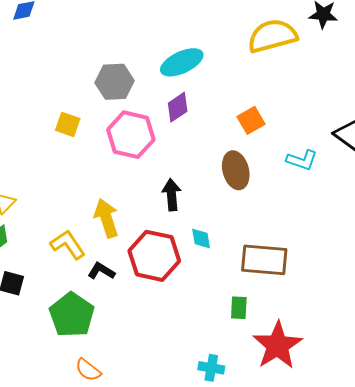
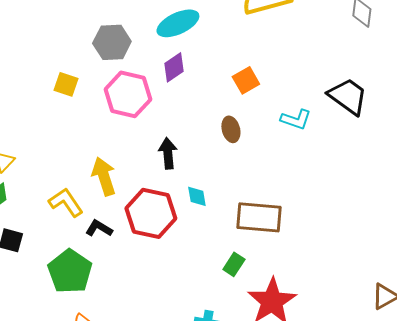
brown ellipse: (236, 170) -> (231, 129), size x0.7
green rectangle: (239, 308) -> (234, 264), turned 30

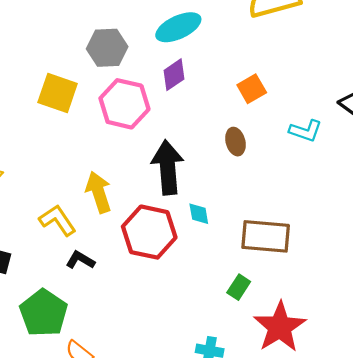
yellow square: (66, 84) -> (58, 93), size x1.5
black arrow: (168, 153) -> (168, 167), size x1.6
black L-shape: (99, 228) -> (80, 260), moved
green pentagon: (70, 271) -> (44, 313), moved

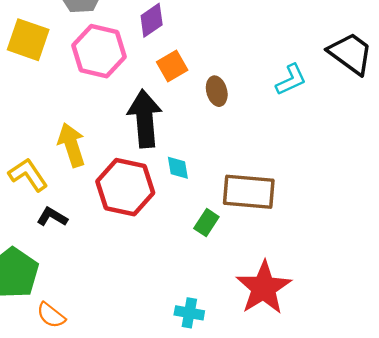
orange square: (252, 89) -> (172, 66), moved
cyan L-shape: (306, 131) -> (291, 80), turned -44
green rectangle: (239, 287) -> (206, 223), moved

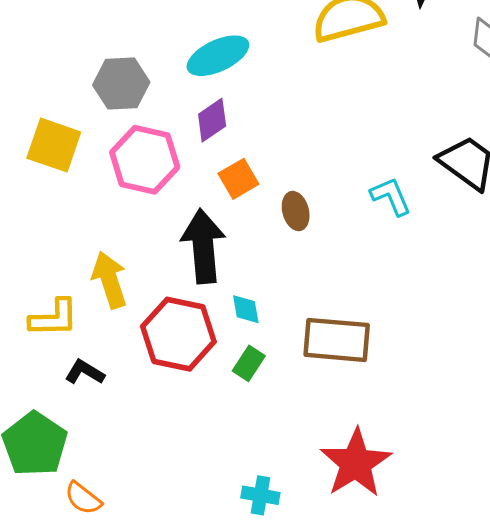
cyan L-shape: (291, 80) -> (391, 196), turned -88
yellow L-shape: (28, 175) -> (54, 318), turned 123
green rectangle: (206, 223) -> (249, 363), moved

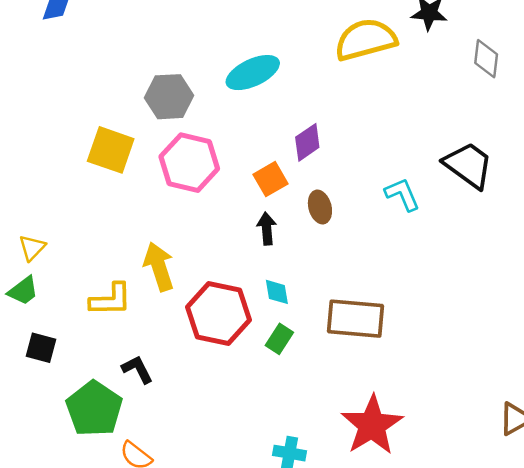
purple diamond: (212, 120) -> (307, 142), moved
black arrow: (203, 246) -> (267, 229), moved, size x0.5
black L-shape: (85, 372) -> (137, 369), moved, turned 32

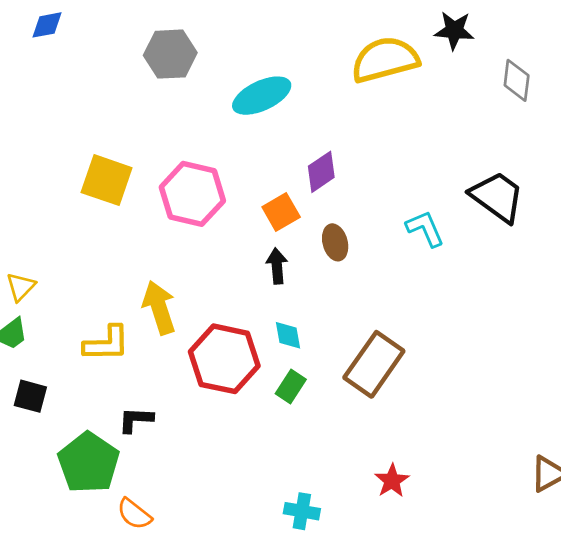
gray hexagon: (169, 97) -> (170, 54), moved
brown rectangle: (355, 319) -> (374, 364), turned -60
black L-shape: (137, 369) -> (136, 420), turned -60
red star: (372, 425) -> (392, 481), size x0.5

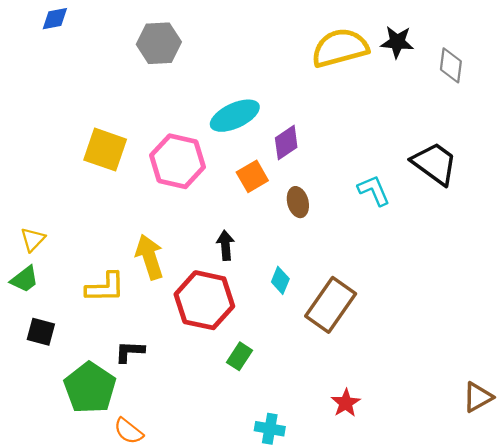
black star: (454, 30) -> (397, 42), moved
cyan ellipse: (262, 96) -> (235, 116), moved
black arrow: (277, 266) -> (225, 245), moved
cyan diamond: (288, 335) -> (280, 280), moved, turned 32
green rectangle: (291, 387) -> (239, 356), moved

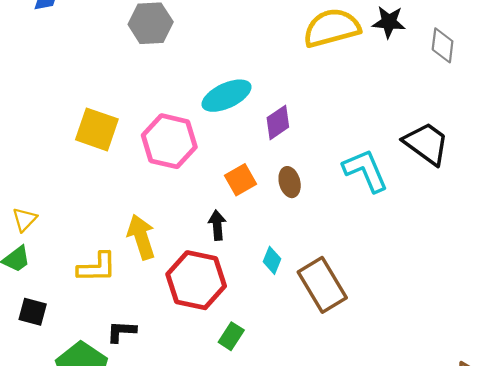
orange square: (252, 176) -> (241, 180), moved
cyan L-shape: (374, 190) -> (365, 170), size x1.4
brown rectangle: (331, 305) -> (322, 285), turned -66

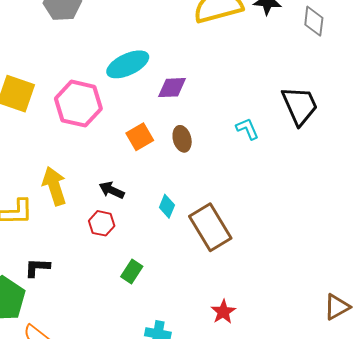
purple diamond: (278, 122) -> (172, 88), turned 32
black trapezoid: (426, 144) -> (300, 106), turned 30
cyan L-shape: (365, 170) -> (247, 129), size x0.6
black arrow: (217, 225) -> (112, 190), moved, turned -60
red hexagon: (196, 280) -> (102, 223), size x0.5

